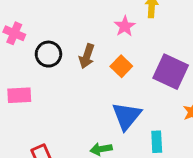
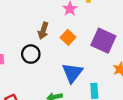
black circle: (48, 54) -> (31, 54), moved

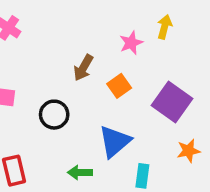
black circle: (31, 54) -> (54, 115), moved

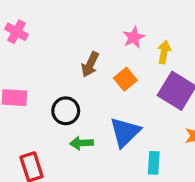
yellow arrow: (165, 27) -> (164, 52), moved
green arrow: (80, 173) -> (82, 143), moved

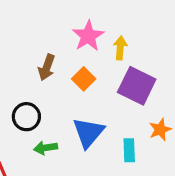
pink star: (134, 37) -> (88, 36), size x1.4
cyan rectangle: (154, 163) -> (129, 150), moved

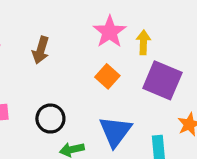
brown arrow: (47, 67) -> (41, 50), moved

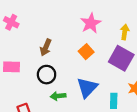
yellow arrow: (143, 42) -> (125, 32), moved
brown arrow: (41, 50) -> (46, 47), moved

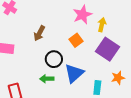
yellow arrow: (125, 32) -> (102, 25), moved
black circle: (47, 75) -> (54, 59), moved

